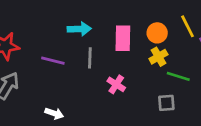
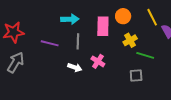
orange circle: (157, 33) -> (123, 16), moved
white arrow: (54, 113) -> (75, 67), moved

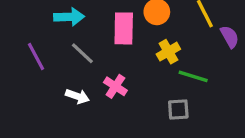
gray line: (78, 41) -> (82, 53), turned -49
purple line: (50, 43) -> (36, 57), turned 48

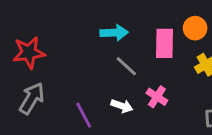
purple line: (36, 57) -> (84, 115), moved

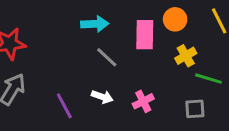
pink cross: (157, 97) -> (143, 101), moved, turned 30

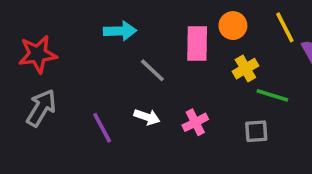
cyan arrow: (95, 24) -> (120, 31), moved

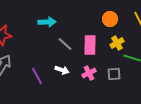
pink rectangle: (197, 43) -> (90, 45), moved
gray square: (256, 131) -> (114, 74), moved

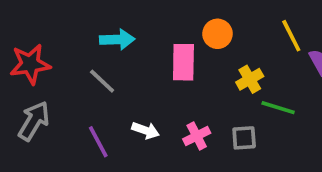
orange circle: (110, 19) -> (218, 34), moved
gray line: (65, 44) -> (102, 81), moved
pink rectangle: (90, 45) -> (183, 62), moved

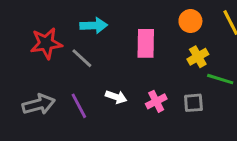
orange circle: (218, 34) -> (190, 21), moved
red star: (30, 64) -> (46, 43), moved
gray arrow: (34, 121) -> (39, 104), moved, turned 44

